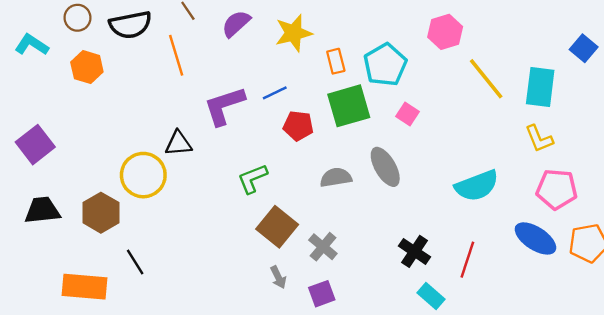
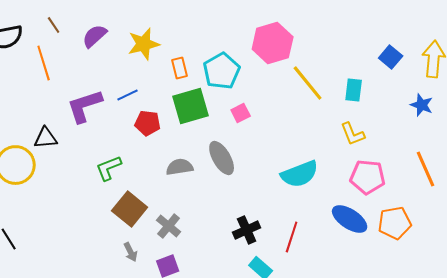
pink hexagon: (445, 32) -> (273, 43), size x1.4
cyan rectangle: (540, 87) -> (354, 90), size x0.7
pink square: (407, 114) -> (241, 113), turned 30
black cross: (415, 251) -> (247, 230), turned 32

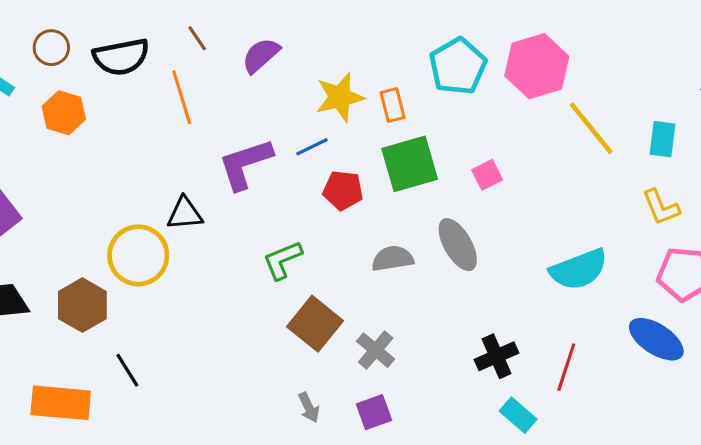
yellow star: (144, 44) -> (340, 97), moved
cyan pentagon: (222, 71) -> (458, 66), moved
gray arrow: (131, 252) -> (309, 407), moved

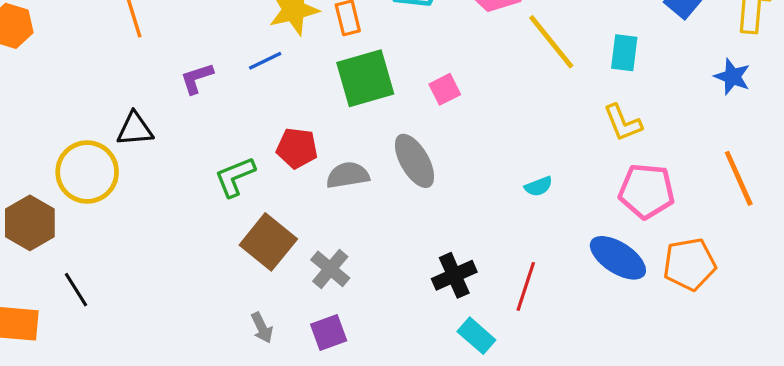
purple L-shape: (245, 164) -> (197, 78), size x0.6
red pentagon: (343, 190) -> (297, 148), moved
cyan semicircle: (579, 269) -> (538, 186), size x0.5

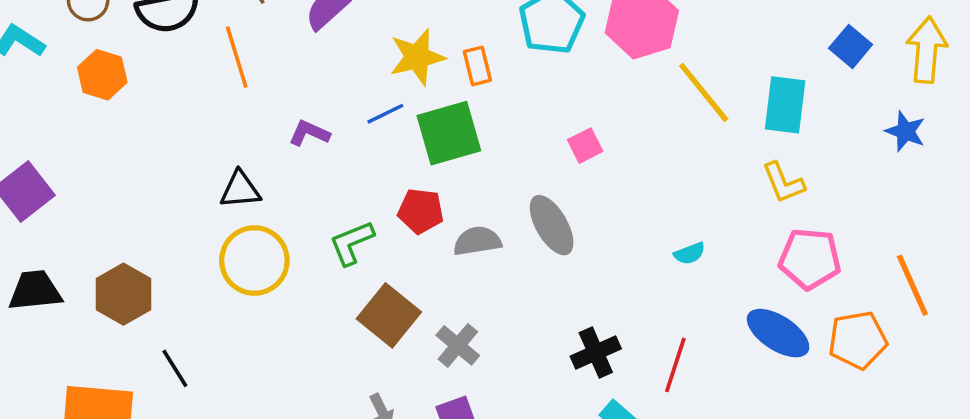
cyan rectangle: (624, 53) -> (785, 105), size x1.4
purple L-shape: (197, 78) -> (309, 133), turned 42
green square: (365, 78) -> (449, 133), moved
yellow circle: (87, 172) -> (254, 261), moved
orange line: (739, 178) -> (912, 285), moved

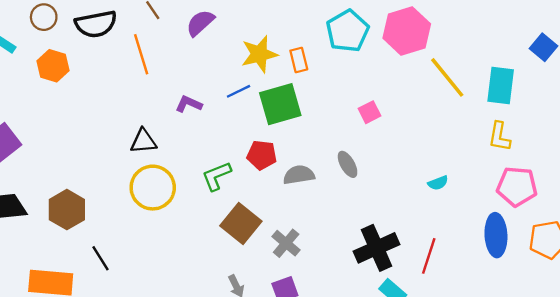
yellow L-shape: (783, 183) -> (499, 137), turned 32
gray ellipse: (552, 225) -> (348, 164), size x0.7
blue ellipse: (778, 333) -> (496, 235), turned 54
black cross: (596, 352) -> (377, 248), size x1.4

